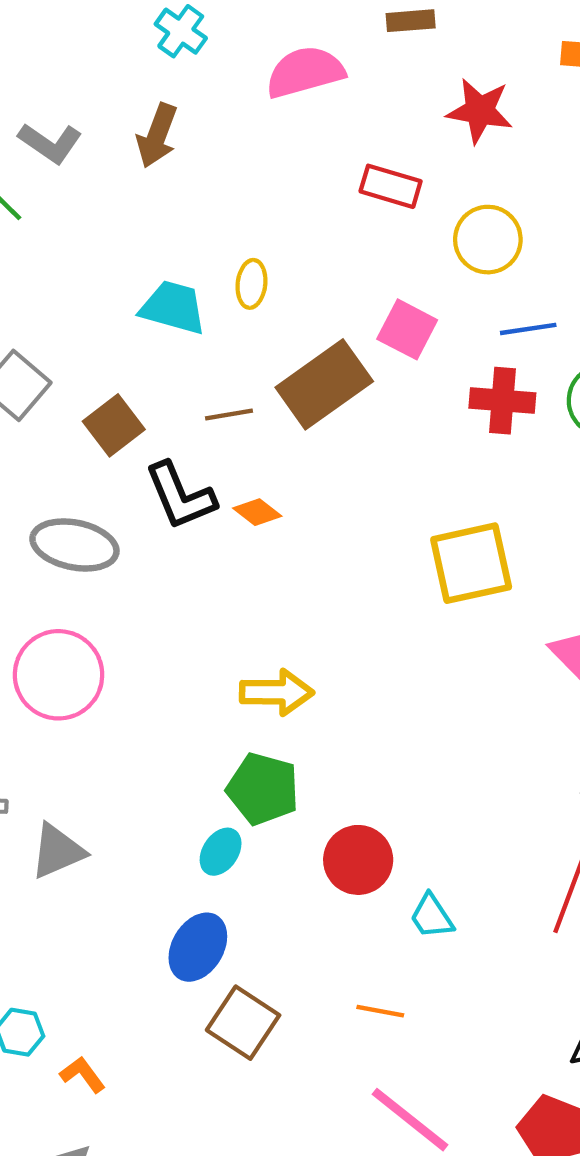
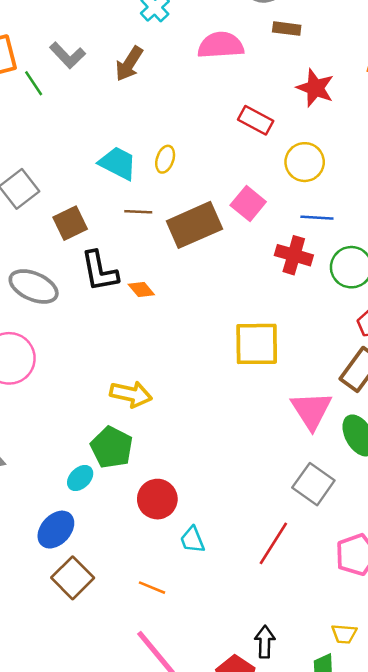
brown line: (229, 415) -> (138, 212), moved

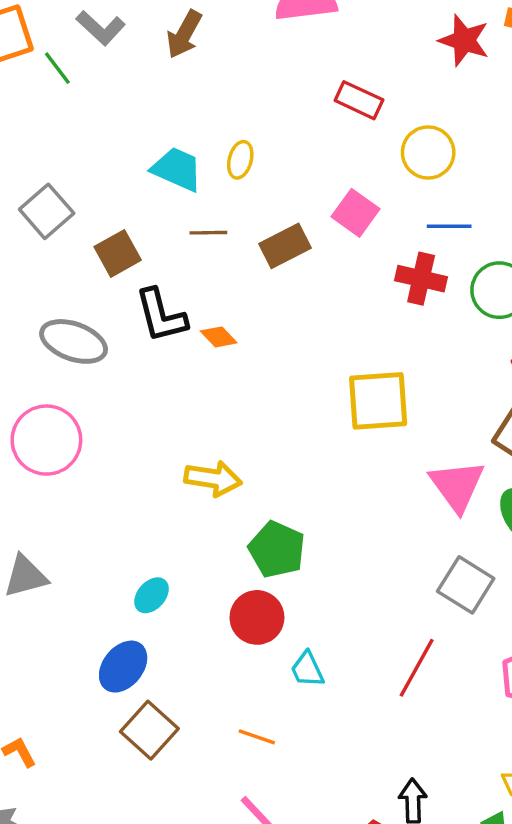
red star: (315, 88) -> (464, 40), moved
brown rectangle: (194, 225) -> (285, 246), size x0.7
green pentagon: (112, 447) -> (277, 549), moved

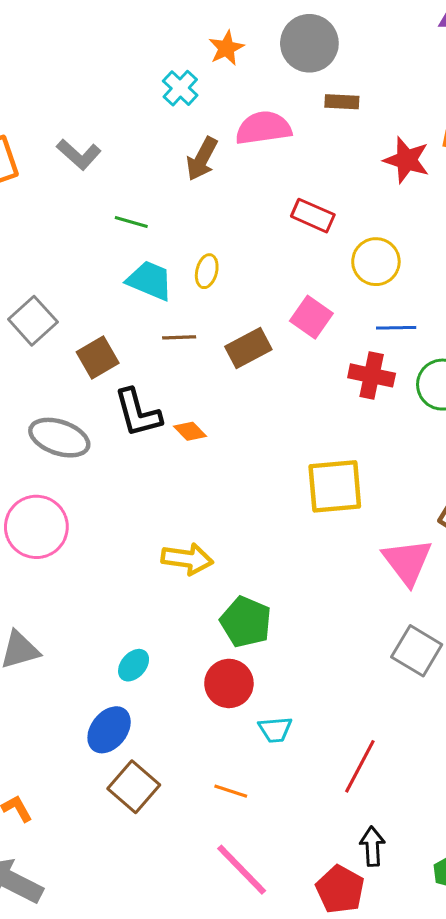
brown arrow: (184, 34) -> (202, 159), moved
green line: (57, 68) -> (131, 222), moved, turned -36
red line: (417, 668) -> (360, 766), moved
cyan trapezoid: (307, 669) -> (275, 730), turned -69

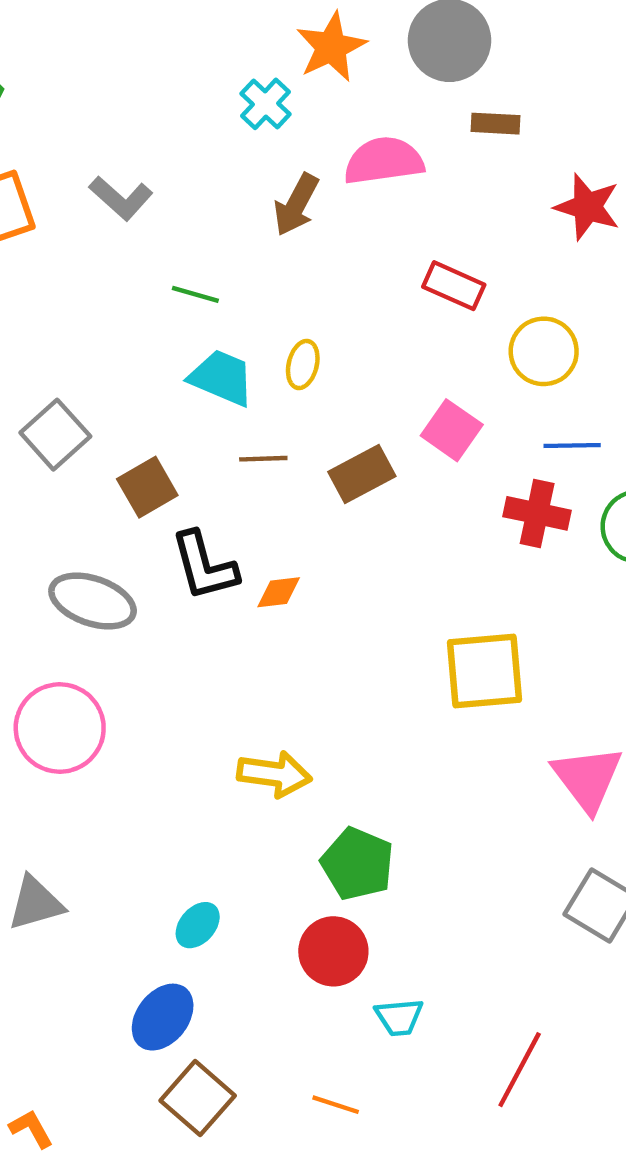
orange star: (226, 48) -> (331, 47), size x1.4
orange diamond: (190, 431) -> (279, 592), turned -52

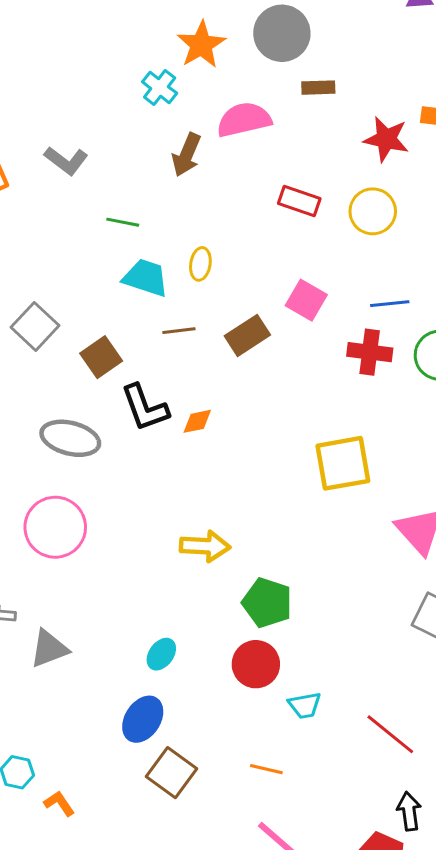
yellow circle: (544, 351) -> (373, 211), moved
red line: (520, 1070) -> (390, 734), turned -74

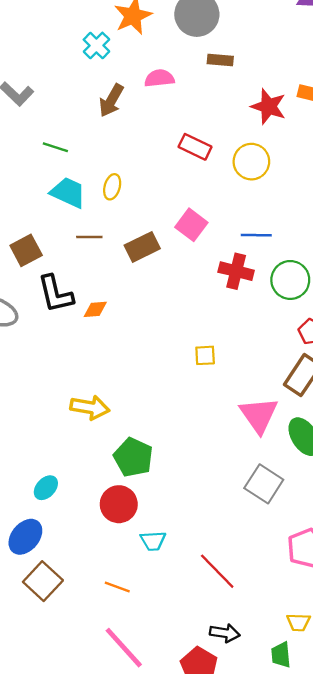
pink semicircle: (244, 120) -> (159, 78), size x0.7
yellow square: (343, 463) -> (205, 355), size x0.5
black arrow: (409, 811) -> (225, 633), turned 100

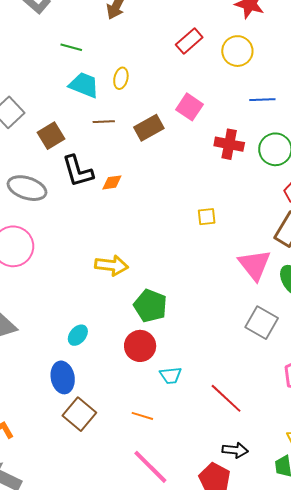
red rectangle: (195, 147) -> (189, 41), turned -64
blue line: (256, 235) -> (262, 100), moved
blue ellipse: (25, 537) -> (63, 377), turned -48

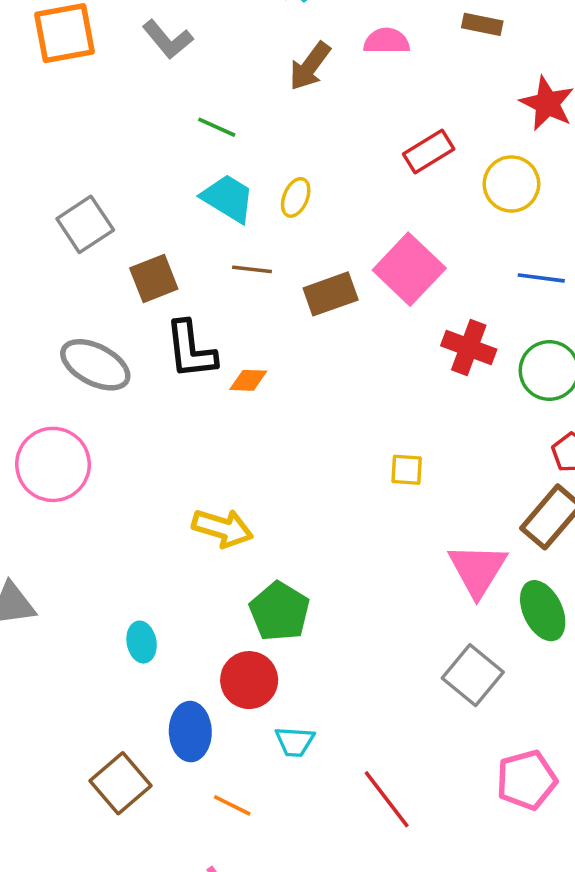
pink square: (189, 107) -> (409, 269), size x1.4
cyan ellipse: (78, 335) -> (142, 642), turned -60
blue ellipse: (63, 377) -> (190, 732), moved

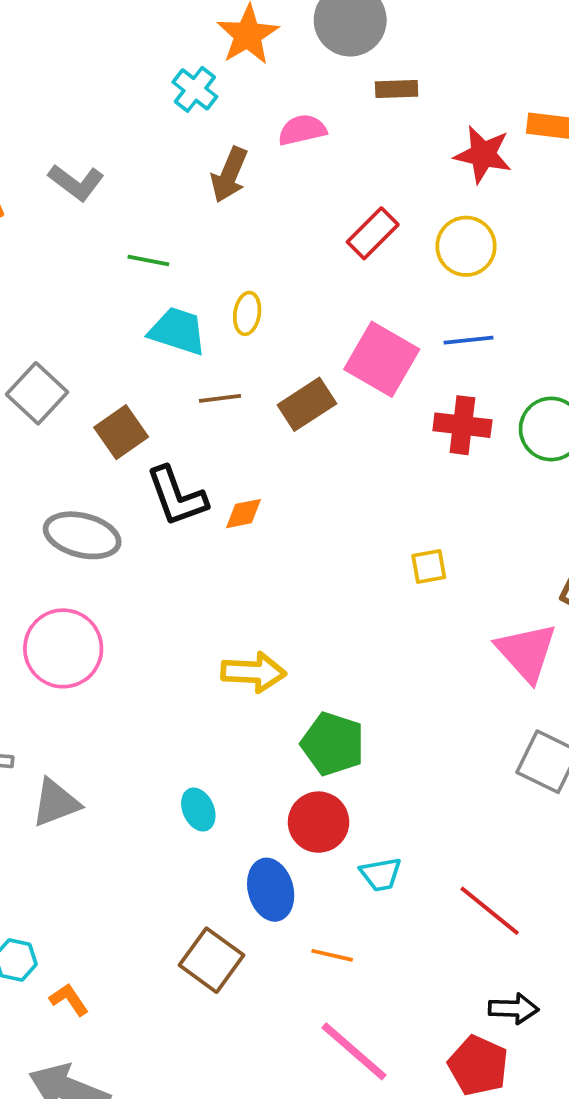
blue line: (541, 278) -> (468, 340), moved

